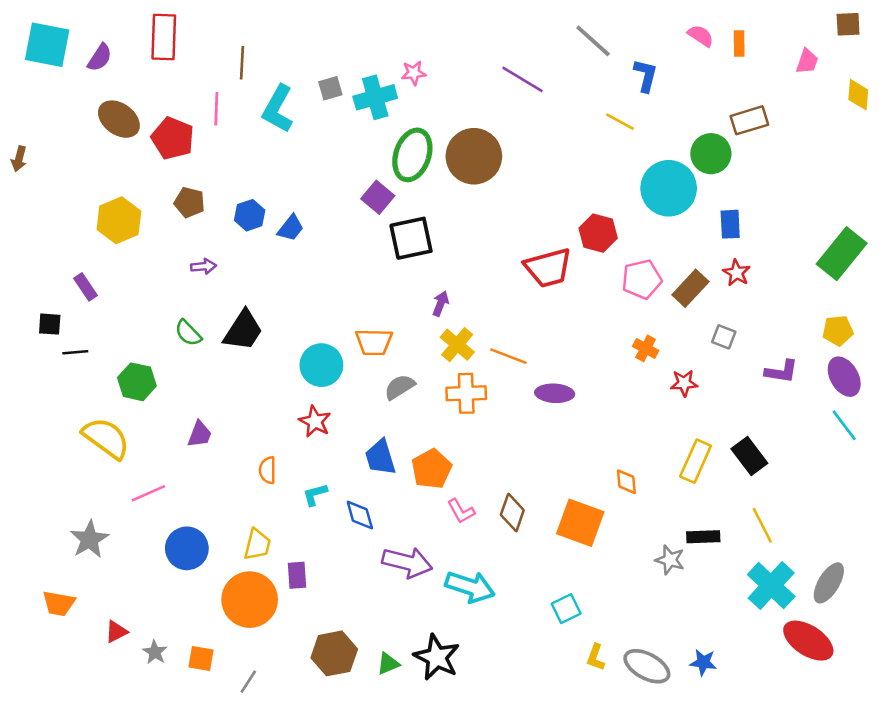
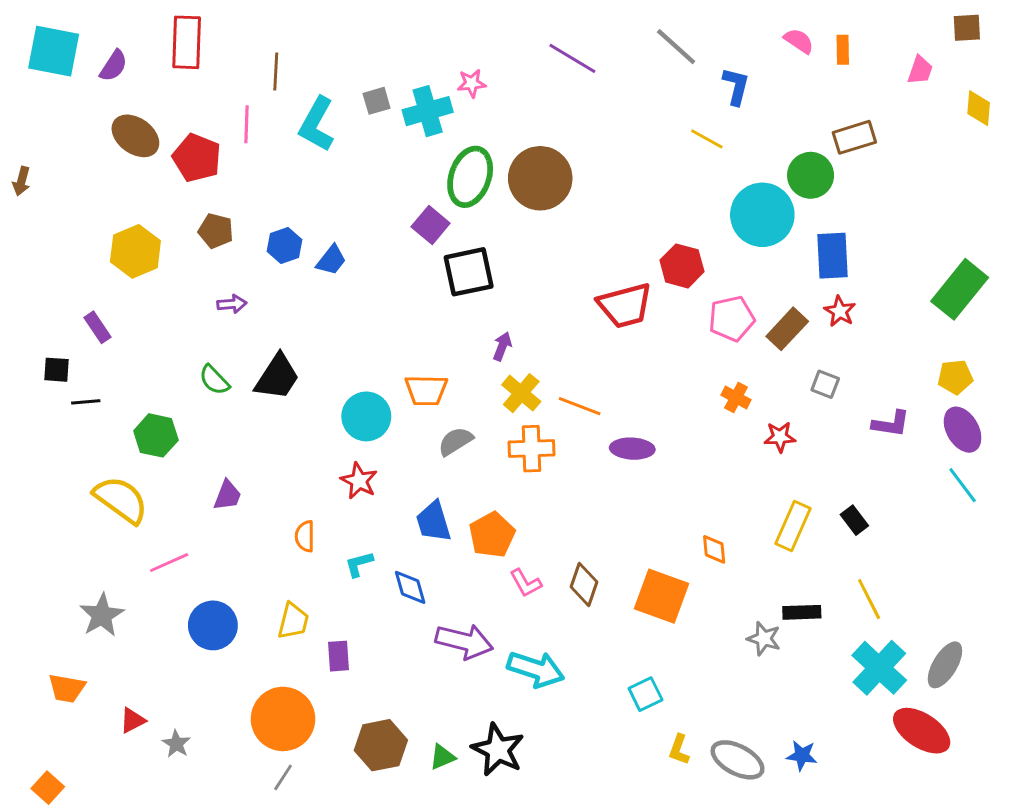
purple line: (523, 79) -> (572, 58), moved
blue rectangle: (730, 224) -> (832, 256), size x1.4
black rectangle: (749, 456) -> (854, 520), size x0.7
orange circle: (250, 600) -> (283, 719), moved
orange square: (201, 659) -> (48, 788), moved, turned 32

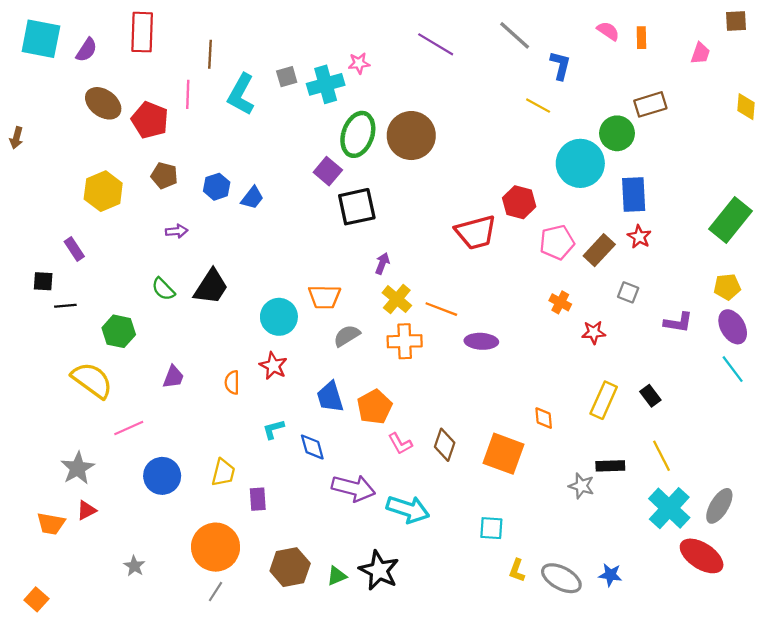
yellow diamond: (979, 108) -> (746, 107), moved
orange semicircle: (305, 536) -> (232, 382), moved
cyan square: (645, 694) -> (491, 528), turned 30
red triangle: (133, 720) -> (86, 510), moved

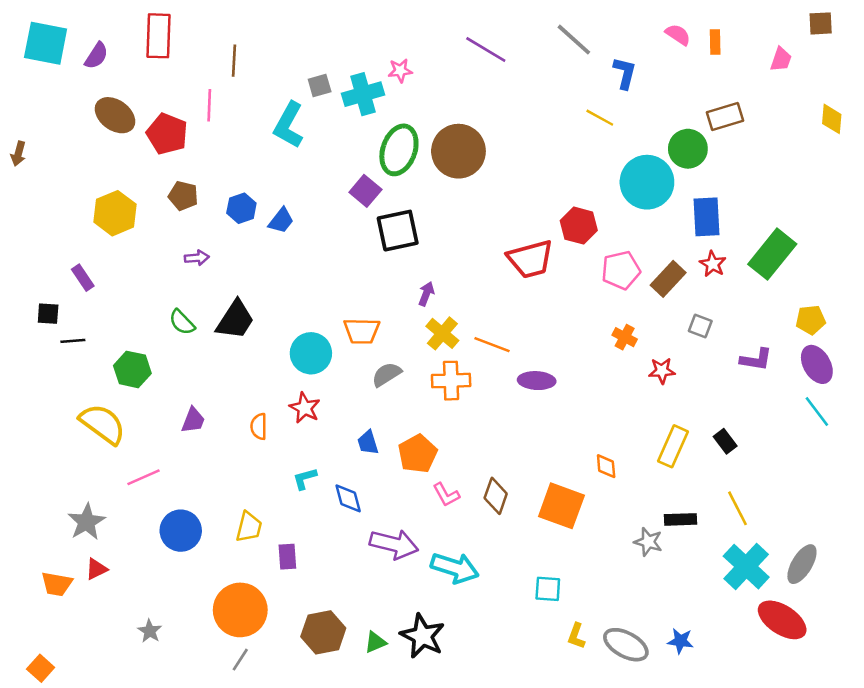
cyan L-shape: (241, 94) -> (289, 125), moved
green rectangle: (730, 220) -> (772, 254), moved
blue trapezoid: (330, 397) -> (368, 443), size x0.7

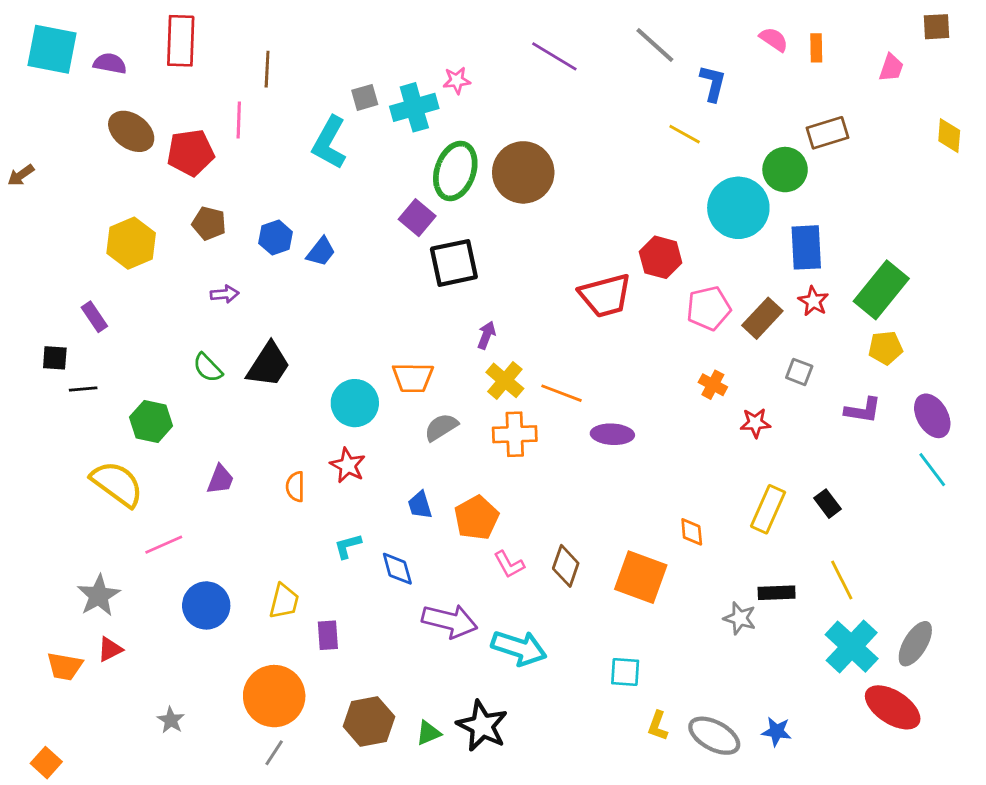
purple semicircle: (96, 56) -> (110, 63), turned -112
red pentagon: (167, 134) -> (191, 153), turned -30
brown arrow: (18, 154) -> (21, 175), turned 40
yellow pentagon: (811, 320) -> (886, 348), moved

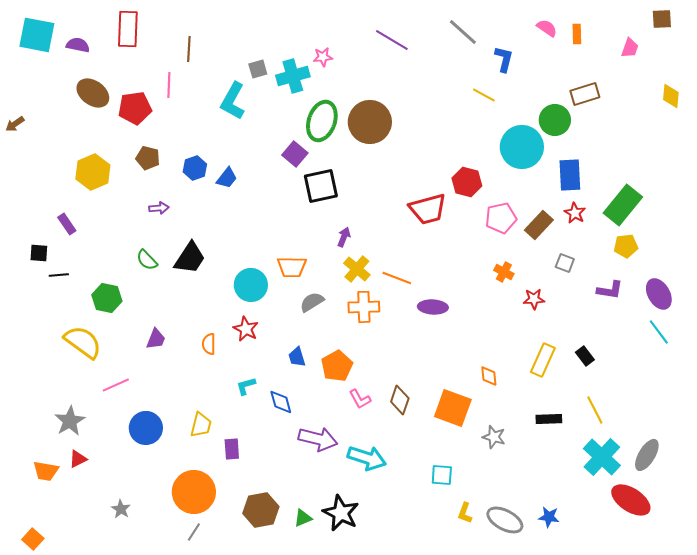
gray star: (740, 618) -> (494, 437), moved

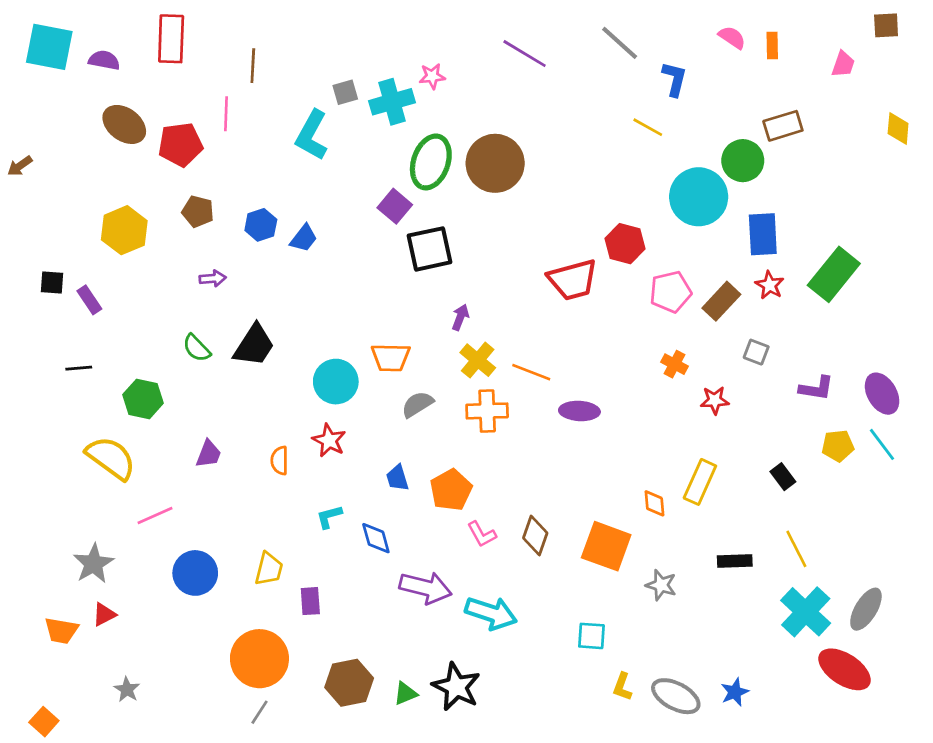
yellow pentagon: (626, 246) -> (838, 446), moved
black square: (39, 253) -> (52, 282), moved
yellow rectangle: (543, 360) -> (700, 482), moved
gray star: (121, 509) -> (127, 689), moved
blue star: (549, 517) -> (735, 692), turned -30

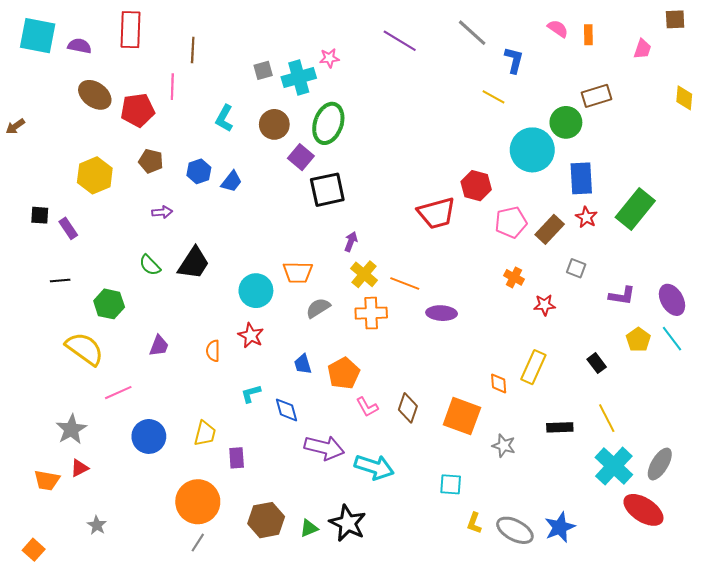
cyan L-shape: (312, 135) -> (224, 118), moved, size x0.7
brown circle: (495, 163) -> (274, 124), moved, size x0.7
yellow pentagon: (838, 446) -> (638, 340), turned -30
blue star: (735, 692) -> (560, 527), size x1.4

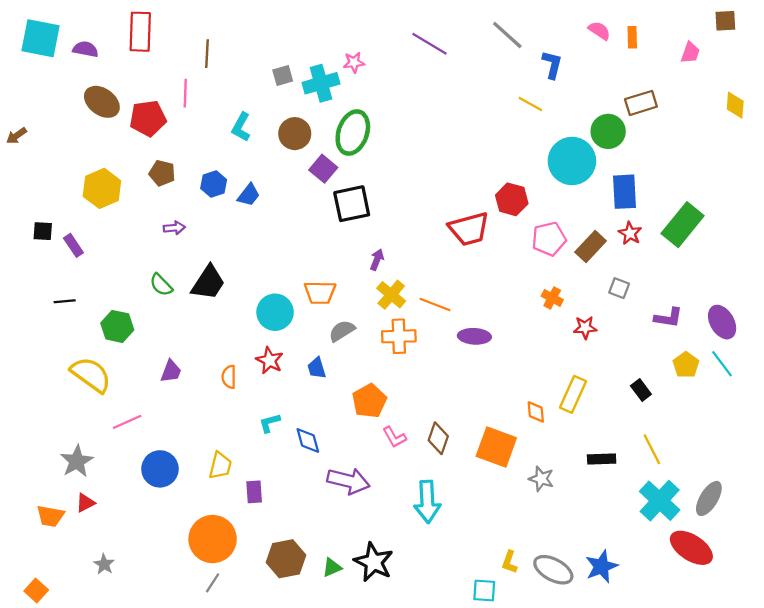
blue trapezoid: (303, 364) -> (317, 368), moved
cyan arrow: (374, 467) -> (427, 502), moved, turned 69
cyan square: (451, 484) -> (484, 591), moved

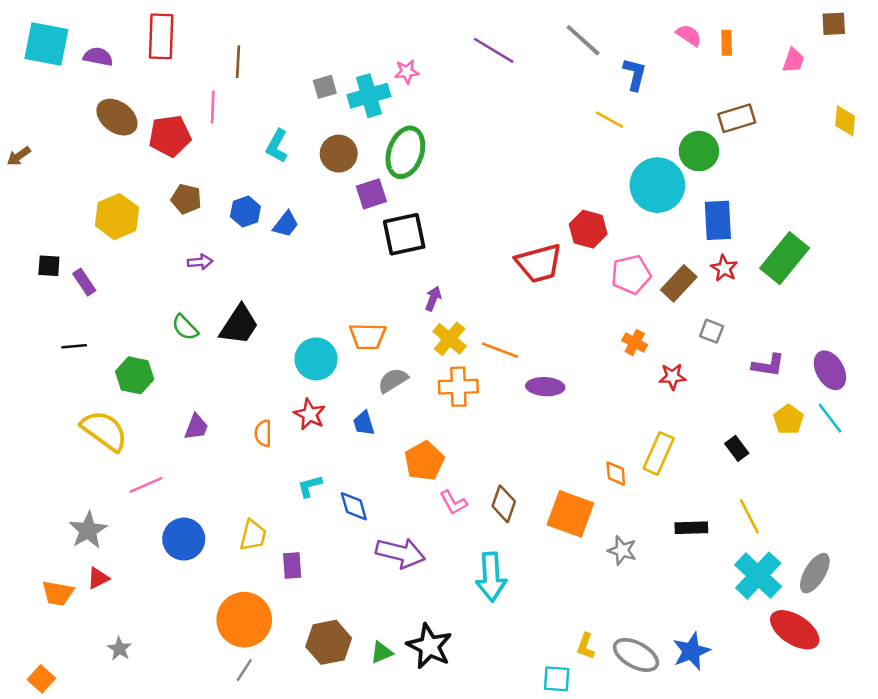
purple square: (323, 169) -> (371, 194), turned 32

